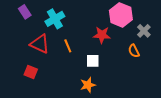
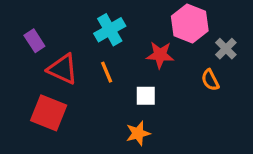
purple rectangle: (25, 12) -> (34, 41), moved
cyan cross: (55, 19) -> (110, 30), moved
red square: (31, 72) -> (49, 113), size x1.6

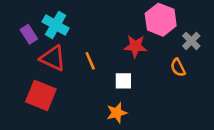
cyan cross: (110, 30) -> (56, 25), moved, turned -30

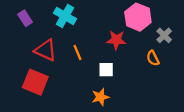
cyan cross: (56, 25) -> (65, 16), moved
purple rectangle: (29, 34) -> (25, 18), moved

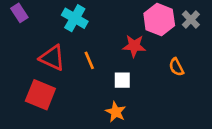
purple rectangle: (25, 18) -> (19, 13), moved
gray cross: (164, 35) -> (191, 20), moved
orange star: (100, 97) -> (116, 112), turned -30

